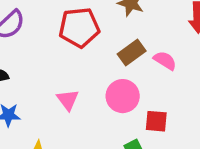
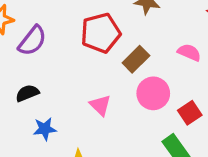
brown rectangle: (132, 53) -> (136, 59), moved
red square: (156, 121) -> (190, 113), turned -30

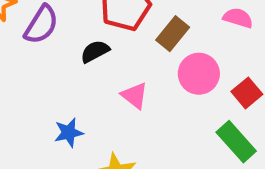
black semicircle: (27, 93) -> (95, 51), moved

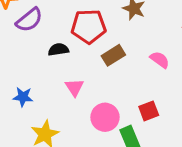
pink circle: (199, 74) -> (105, 117), moved

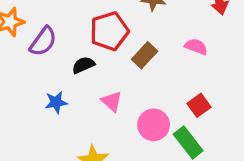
blue star: (23, 97) -> (56, 102), moved

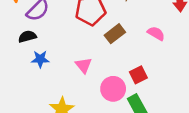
black semicircle: (83, 65) -> (27, 36), moved
red square: (199, 105) -> (138, 75), moved

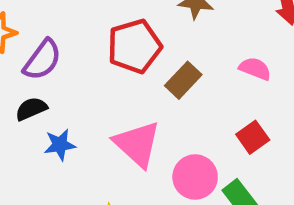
pink triangle: (84, 65) -> (137, 144), size x1.6
red square: (138, 75) -> (253, 137), moved

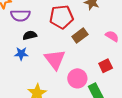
purple semicircle: (42, 60) -> (20, 15), turned 42
black semicircle: (31, 109) -> (30, 35), moved

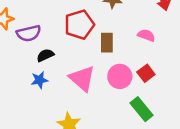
brown rectangle: (80, 36) -> (107, 43), turned -42
pink circle: (77, 78) -> (120, 76), moved

